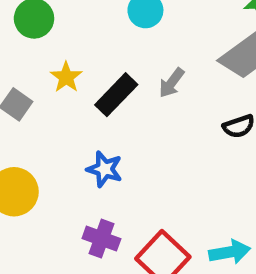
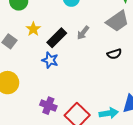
blue star: (105, 169) -> (50, 60), moved

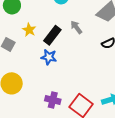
gray arrow: (83, 33) -> (76, 27), turned 112

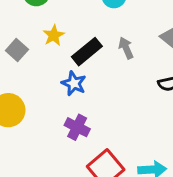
purple cross: (53, 100) -> (77, 127), moved

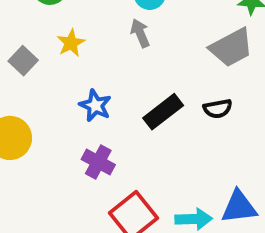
gray arrow: (126, 48) -> (140, 33), moved
black rectangle: (87, 52) -> (163, 112), moved

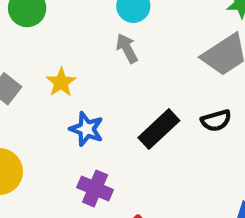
yellow star: (71, 43) -> (61, 82), moved

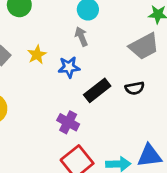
blue star: (87, 129) -> (69, 67), moved, turned -30
purple cross: (95, 189) -> (68, 122), moved

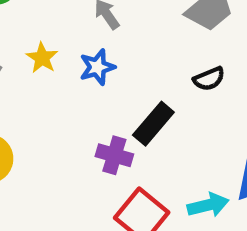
black rectangle: (97, 90) -> (153, 124), moved

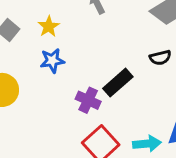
blue star: (97, 67) -> (52, 61), moved

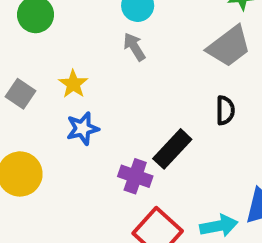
black semicircle: (160, 58) -> (225, 110), turned -70

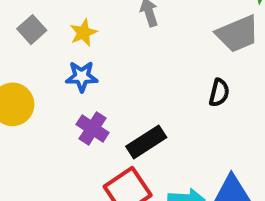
black rectangle: (172, 149) -> (146, 142), moved
purple cross: (135, 176) -> (93, 128), moved

